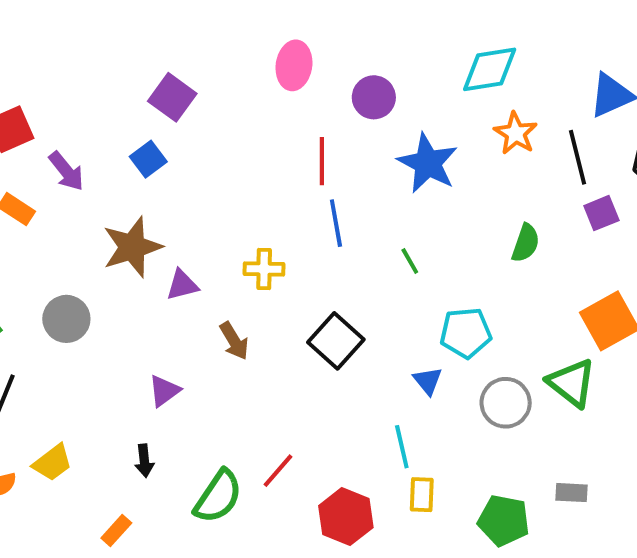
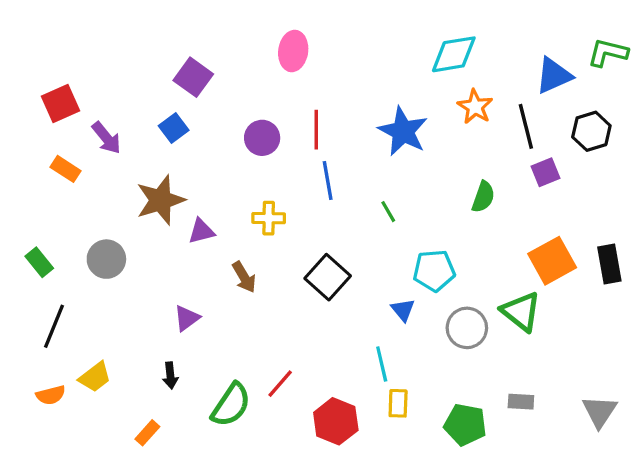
purple circle: (374, 97) -> (262, 138), moved

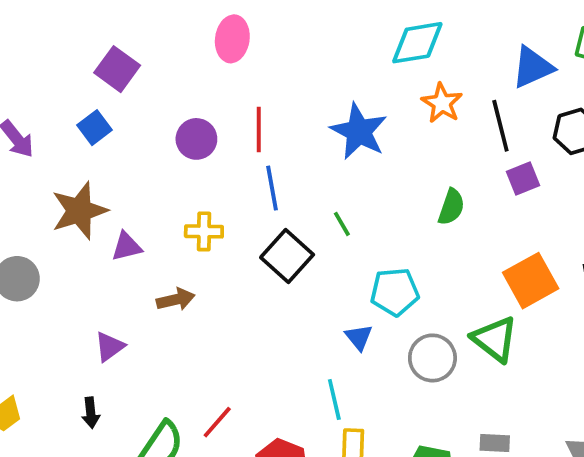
brown arrow: (244, 277) -> (176, 299), turned -72
black square: (328, 277) -> (287, 256), moved

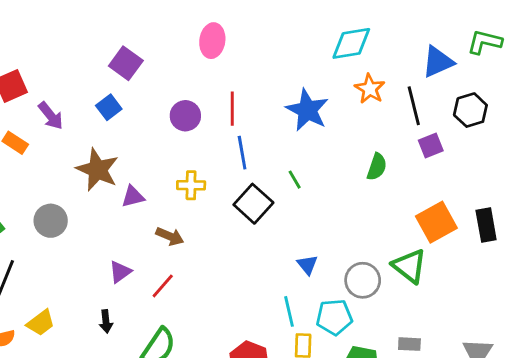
brown star: (79, 211) -> (97, 170), turned -30
cyan pentagon: (395, 292) -> (334, 317), moved
brown arrow: (176, 299) -> (170, 236), turned 36
red line: (217, 422) -> (163, 286), moved

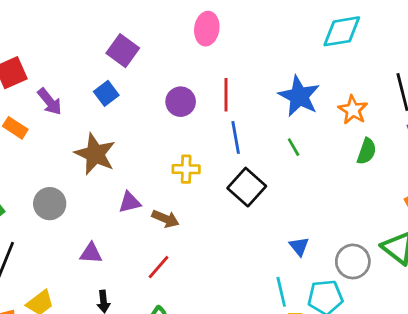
orange star: (370, 89) -> (353, 110), moved
green line: (295, 180) -> (294, 147), moved
purple triangle: (133, 197) -> (130, 202), moved
purple triangle: (120, 272) -> (91, 253), moved, turned 40

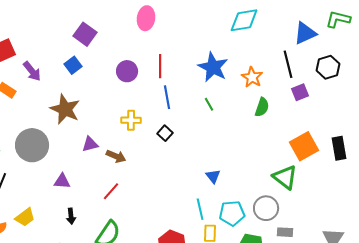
black square: (247, 187) -> (165, 133), moved, size x0.6
gray circle: (50, 204) -> (32, 145), size x1.4
gray circle: (353, 261) -> (266, 208), moved

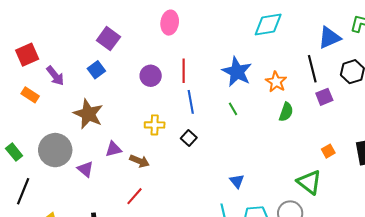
orange square: (304, 146) -> (328, 151), size x0.5
purple triangle: (62, 181) -> (85, 169), moved, turned 36

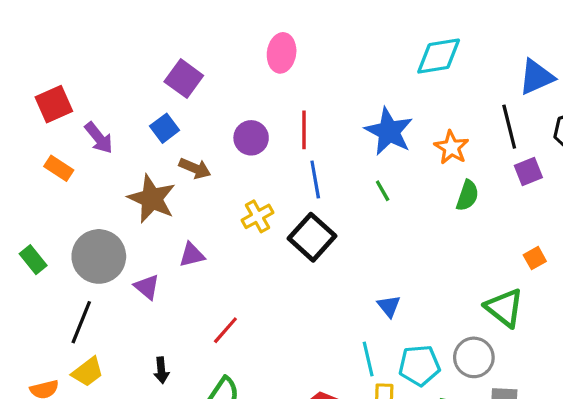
yellow cross: (155, 125) -> (258, 216), turned -30
black square: (189, 138) -> (312, 237), size x1.8
brown arrow: (140, 161) -> (195, 168), moved
black line: (23, 191) -> (81, 322), moved

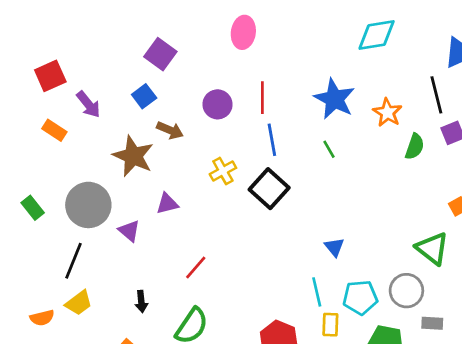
green semicircle: (467, 196) -> (415, 147), moved

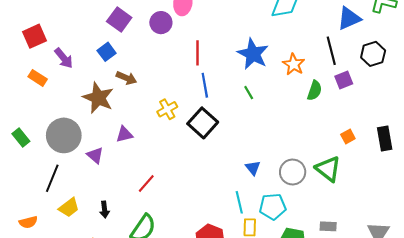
purple circle: (218, 104) -> (161, 23), moved
gray circle: (406, 291) -> (293, 172), moved
yellow trapezoid: (79, 303) -> (69, 208), moved

